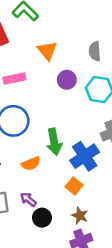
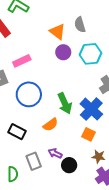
orange triangle: (47, 51) -> (57, 32), moved

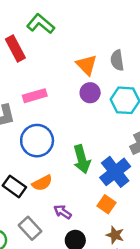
orange semicircle: (51, 125) -> (42, 183), moved
purple arrow: (55, 153) -> (63, 212), moved
gray rectangle: (34, 161) -> (30, 228), turned -30

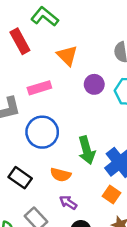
orange triangle: (87, 65) -> (67, 56), moved
orange semicircle: (42, 183) -> (61, 175), moved, turned 42

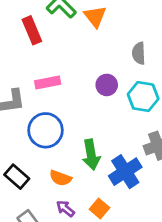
orange triangle: (67, 56) -> (95, 16), moved
orange square: (111, 194) -> (99, 208), moved

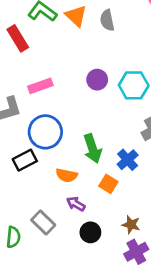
gray semicircle: (139, 53) -> (107, 20), moved
blue cross: (125, 172) -> (128, 160), size x0.7
black rectangle: (17, 177) -> (25, 160), moved, turned -60
orange square: (99, 208) -> (108, 184), moved

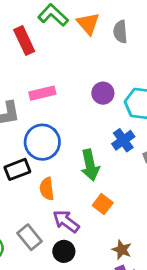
blue cross: (128, 160) -> (123, 140), moved
orange semicircle: (67, 175) -> (47, 189), moved, turned 65
purple arrow: (76, 204) -> (66, 221), size x1.4
black circle: (90, 232) -> (64, 251), moved

